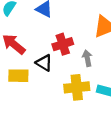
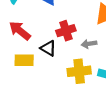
gray arrow: (87, 58) -> (89, 44), turned -88

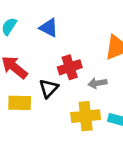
black triangle: (48, 48) -> (49, 88), turned 42

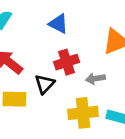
blue triangle: (49, 28) -> (58, 24), moved

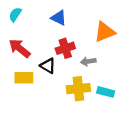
black triangle: (45, 84) -> (48, 66), turned -42

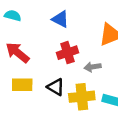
cyan semicircle: (15, 14) -> (13, 16), turned 72
black triangle: (48, 66) -> (56, 87), moved

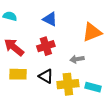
red cross: (68, 53) -> (46, 46), moved

